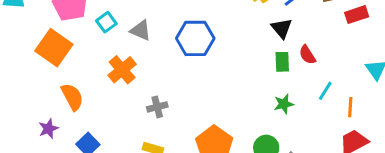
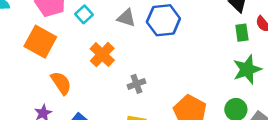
gray triangle: (141, 30) -> (126, 18), moved
green star: (284, 104) -> (247, 69), size x1.6

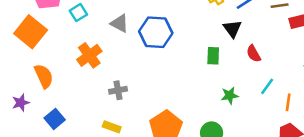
green rectangle: (242, 33) -> (213, 56), moved
green star: (247, 69) -> (230, 95), size x0.6

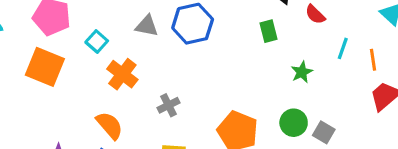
cyan square: (78, 13) -> (97, 42), moved
orange semicircle: (44, 76) -> (110, 125), moved

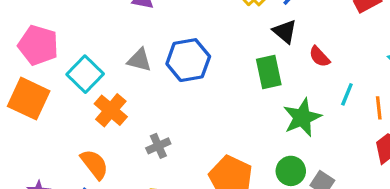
green rectangle: (268, 31) -> (269, 72), size x1.4
cyan square: (97, 42) -> (85, 74), size x1.5
green star: (302, 72) -> (302, 117), size x1.6

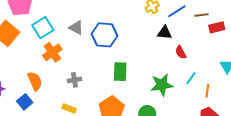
black triangle: (285, 32) -> (164, 33), turned -49
green rectangle: (269, 72) -> (120, 72), moved

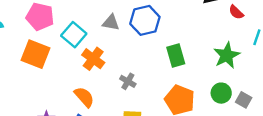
gray cross: (74, 80) -> (128, 81), turned -32

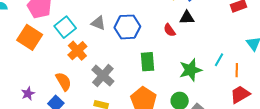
red semicircle: (236, 12) -> (169, 30), moved
gray cross: (128, 81) -> (103, 76), size x1.6

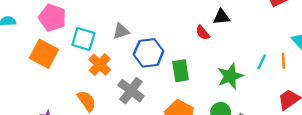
gray triangle: (98, 23) -> (121, 31), turned -35
cyan square: (65, 27) -> (83, 39), turned -30
blue hexagon: (127, 27) -> (149, 53), moved
orange line: (237, 70) -> (283, 61), moved

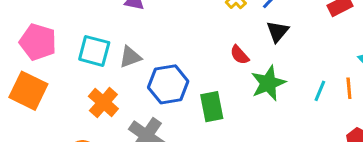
black triangle: (221, 17) -> (278, 31), moved, turned -42
cyan square: (83, 39) -> (94, 51), moved
green star: (230, 76) -> (268, 83), moved

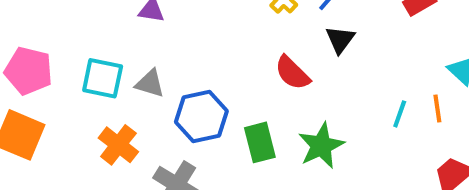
red semicircle: (240, 55) -> (292, 73), size x1.4
gray triangle: (130, 57) -> (150, 83), turned 40
green star: (268, 83) -> (321, 146), moved

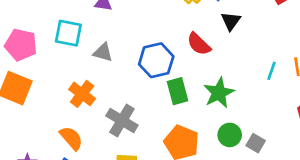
cyan square: (103, 78) -> (68, 33), moved
blue hexagon: (201, 117) -> (156, 60), moved

